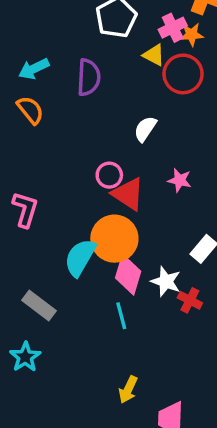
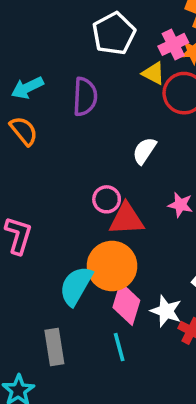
red triangle: (128, 194) -> (126, 219), turned -36
gray rectangle: (39, 305) -> (54, 347), moved, turned 44

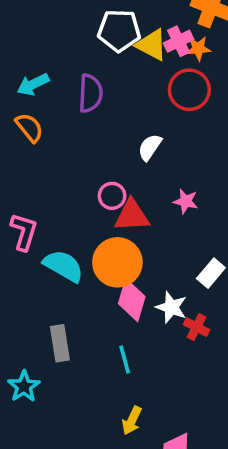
white pentagon: (114, 34) -> (119, 30), turned 30
yellow triangle: (153, 73) -> (152, 45), moved, size x1.4
cyan semicircle: (76, 286) -> (63, 266), moved, turned 90
cyan line: (119, 347) -> (125, 359), moved

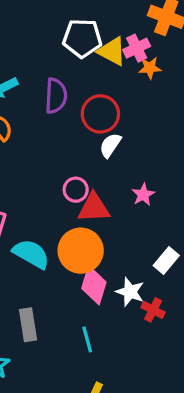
orange star: (198, 48) -> (150, 68), moved
red circle: (189, 90) -> (100, 114), moved
pink star: (186, 201) -> (143, 195), turned 30

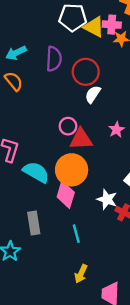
pink cross: (137, 48) -> (112, 25), turned 30
pink diamond: (94, 285) -> (66, 195), moved

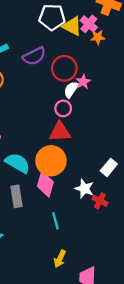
pink cross: (112, 25) -> (89, 24), turned 36
purple semicircle: (54, 59) -> (34, 56), turned 60
pink circle: (68, 126) -> (63, 108), moved
pink star: (116, 130) -> (83, 82), moved
gray rectangle: (34, 223) -> (16, 196), moved

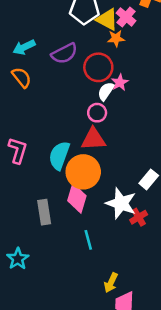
orange star: (98, 37) -> (116, 38), moved
cyan semicircle: (18, 163) -> (59, 155), moved, turned -100
white star: (84, 189) -> (121, 203), size x1.4
red cross: (100, 201) -> (139, 217), turned 32
yellow arrow: (60, 259) -> (111, 283), moved

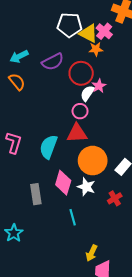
orange circle: (83, 172) -> (93, 161), moved
white star: (121, 203) -> (86, 187), moved, size x0.7

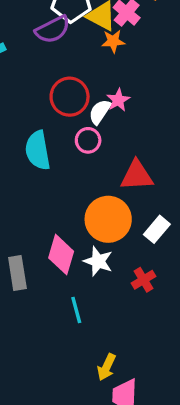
purple semicircle: (53, 62) -> (53, 29), moved
red circle: (81, 73) -> (70, 97), moved
red triangle: (77, 133) -> (137, 176), moved
cyan semicircle: (48, 147) -> (38, 150), moved, turned -30

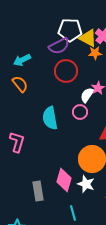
red circle: (70, 97) -> (66, 71), moved

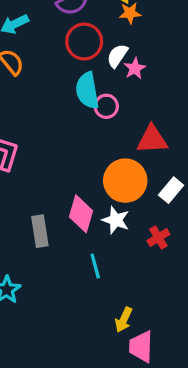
white semicircle: (87, 95) -> (117, 56), moved
cyan semicircle: (50, 118) -> (87, 91), moved

